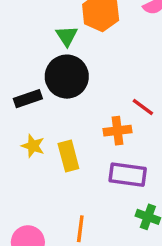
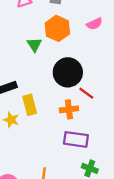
black circle: (67, 77) -> (68, 72), moved
yellow rectangle: (68, 156) -> (30, 105), moved

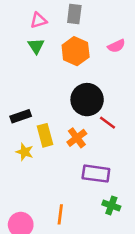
green triangle: (34, 45) -> (36, 46), moved
orange cross: (69, 109) -> (77, 138), moved, turned -30

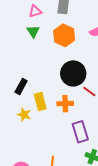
black rectangle: (21, 116) -> (21, 87), turned -42
orange cross: (77, 138) -> (65, 104), turned 35
purple rectangle: (96, 174) -> (80, 132), turned 65

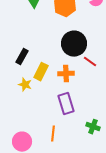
yellow rectangle: (40, 102) -> (41, 72), turned 42
purple rectangle: (80, 132) -> (66, 104), moved

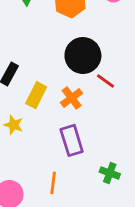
orange cross: (66, 74) -> (72, 98), turned -35
yellow star: (25, 85) -> (14, 125), moved

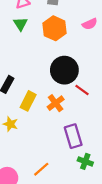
purple rectangle: (72, 140) -> (73, 136), moved
orange line: (53, 183) -> (41, 169), turned 42

